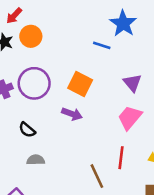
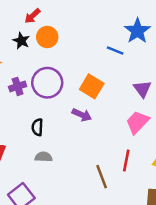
black semicircle: (27, 130) -> (37, 127), turned 49

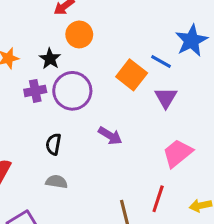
black star: (21, 41) -> (50, 59), moved
orange square: (92, 86) -> (132, 75), moved
purple triangle: (142, 89) -> (166, 98), moved

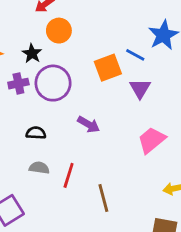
orange square: (132, 75) -> (108, 68), turned 32
black semicircle: (53, 144) -> (36, 133), turned 84
red line: (158, 199) -> (69, 175), moved

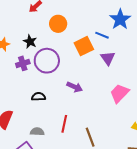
orange circle: (59, 31) -> (58, 24), moved
gray semicircle: (39, 168) -> (37, 132), moved

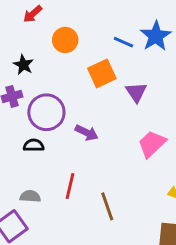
blue line: (102, 35) -> (123, 42), moved
purple circle: (47, 61) -> (46, 112), moved

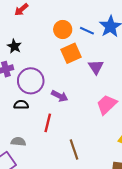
orange circle: (65, 40) -> (63, 30), moved
red line: (70, 186) -> (48, 123), moved

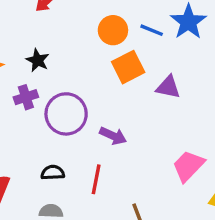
purple triangle: (96, 67) -> (168, 87), turned -42
black semicircle: (21, 105) -> (53, 173), moved
pink trapezoid: (107, 105) -> (188, 166), moved

